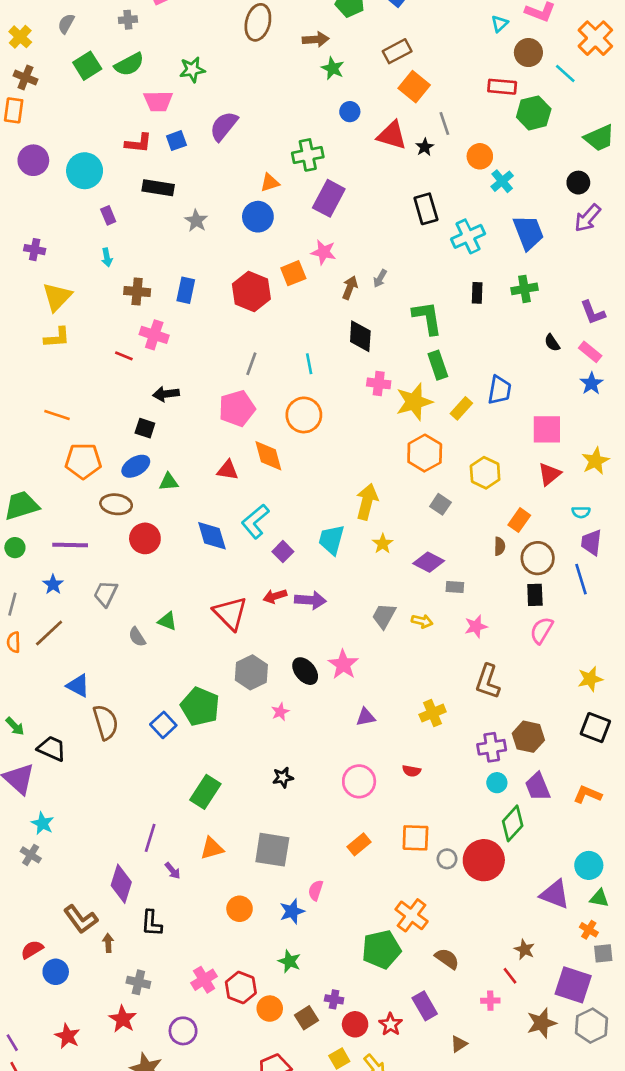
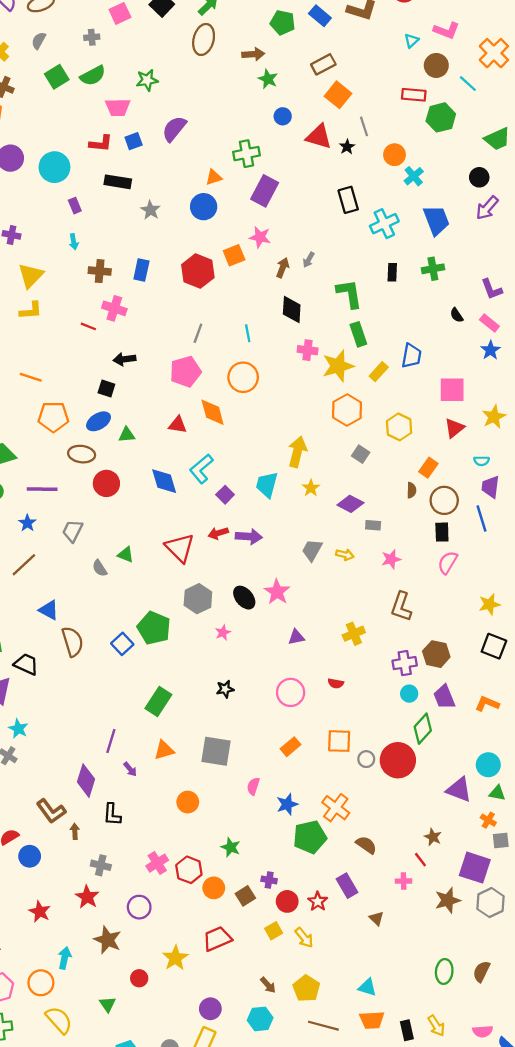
blue star: (292, 911) -> (287, 804), moved
brown triangle: (459, 1044) -> (376, 918), turned -42

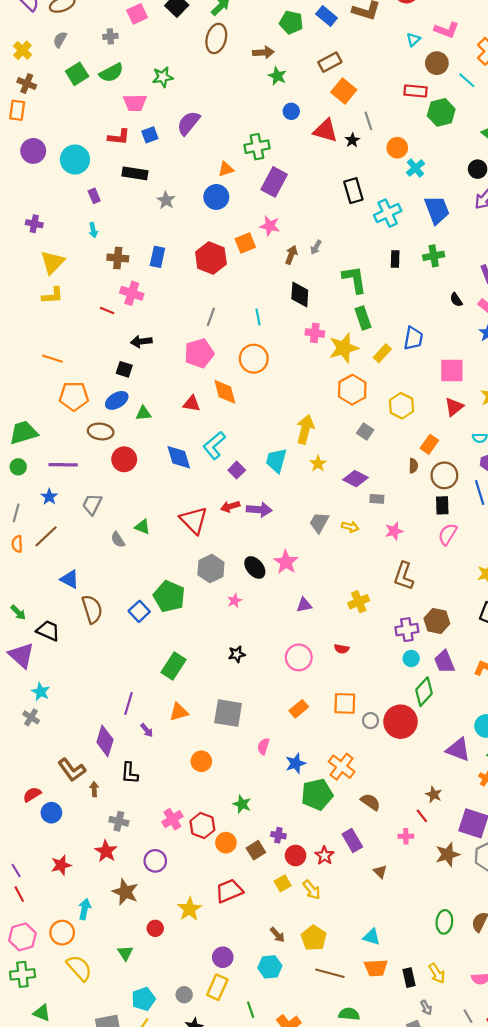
red star: (40, 912) -> (61, 865), turned 30

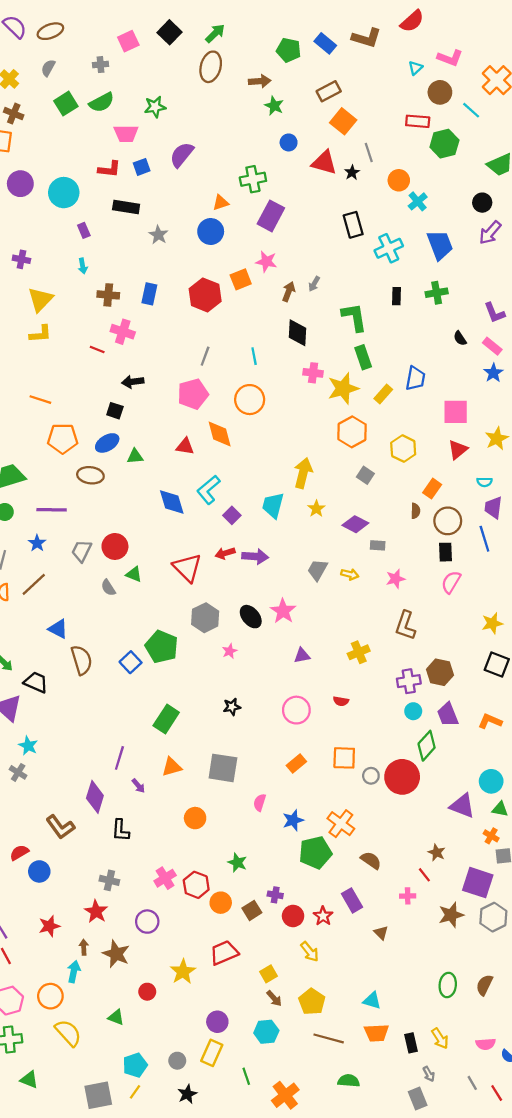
red circle: (124, 459) -> (115, 546), moved
brown arrow: (94, 789) -> (84, 947), moved
yellow square: (283, 883) -> (269, 974), moved
green triangle: (125, 953) -> (116, 1017), turned -35

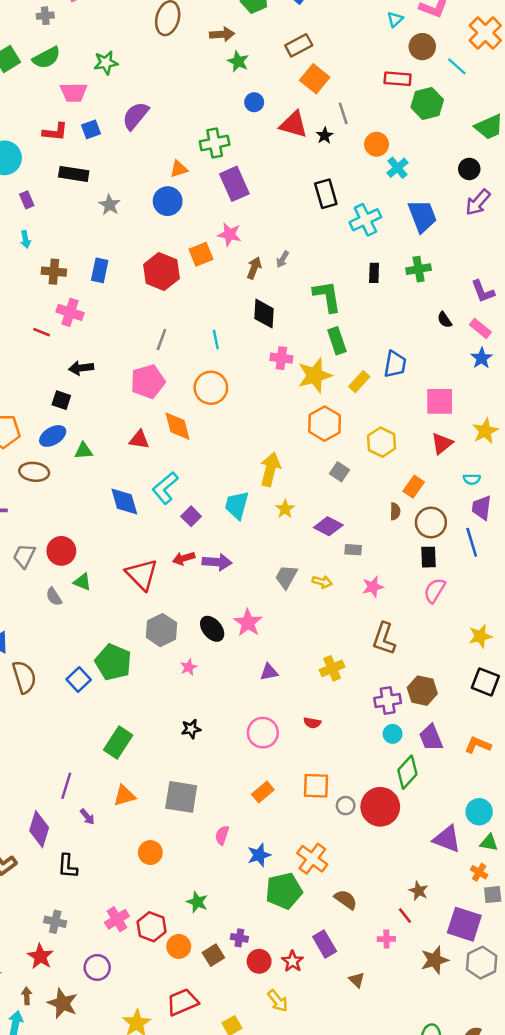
purple rectangle: (271, 216) -> (234, 184), turned -52

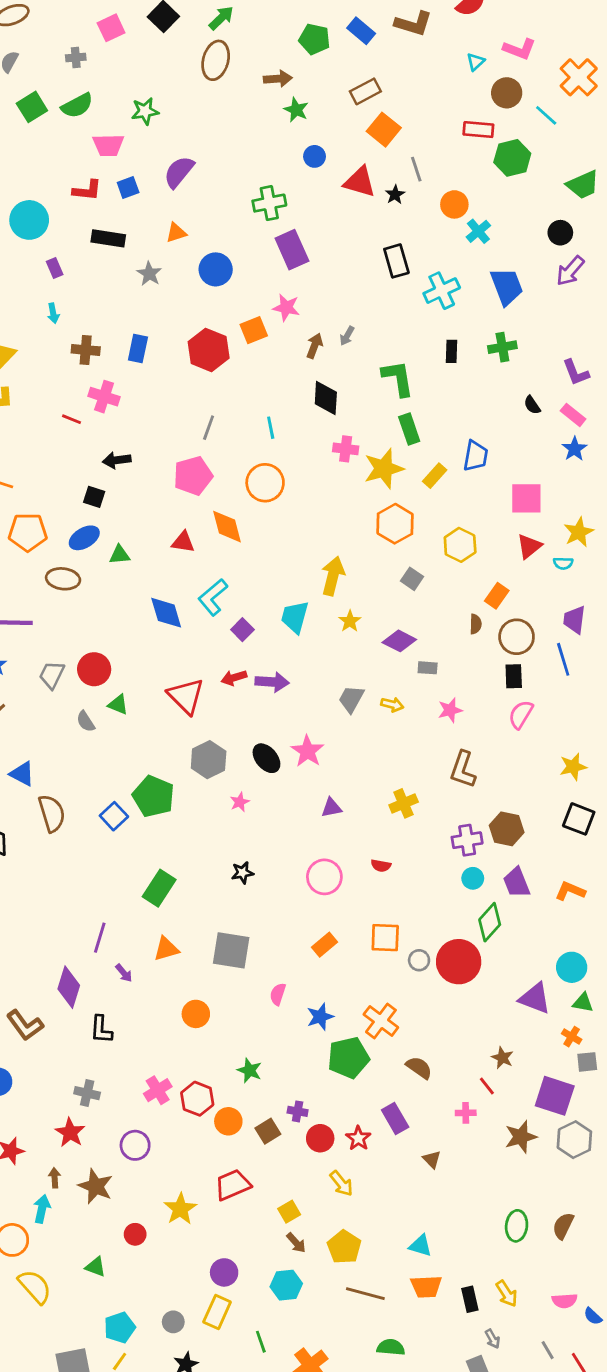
orange triangle: (179, 169) -> (176, 233), moved
cyan semicircle: (472, 479) -> (563, 563), moved

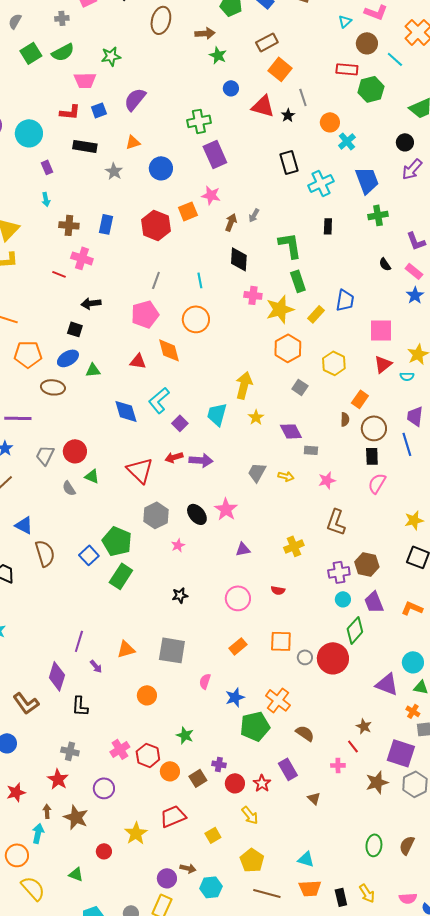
green cross: (502, 347) -> (378, 215), moved
purple diamond: (399, 641) -> (291, 431), turned 35
green rectangle: (159, 888) -> (121, 576), moved
brown arrow: (296, 1243) -> (188, 868), moved, turned -35

